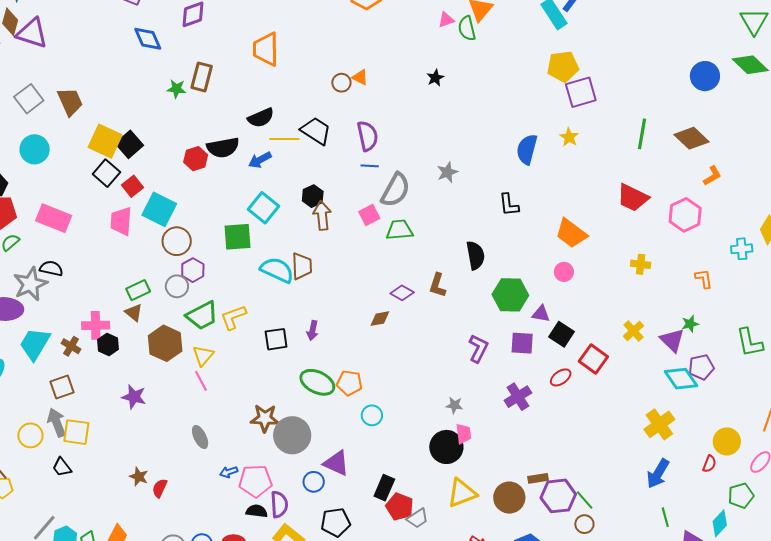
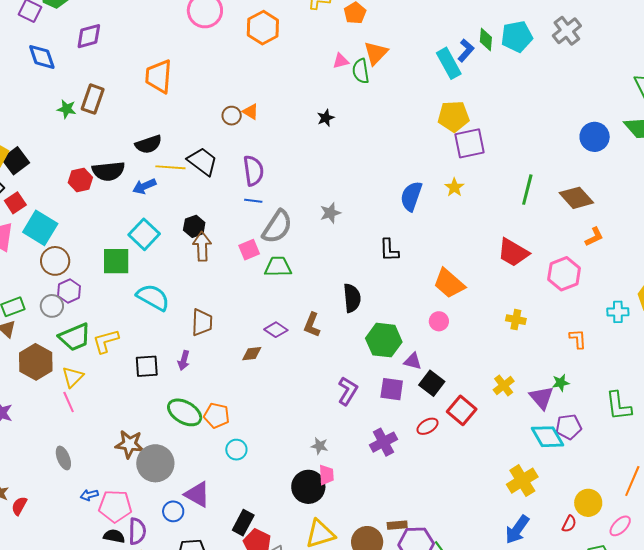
brown trapezoid: (302, 266) -> (202, 322), moved

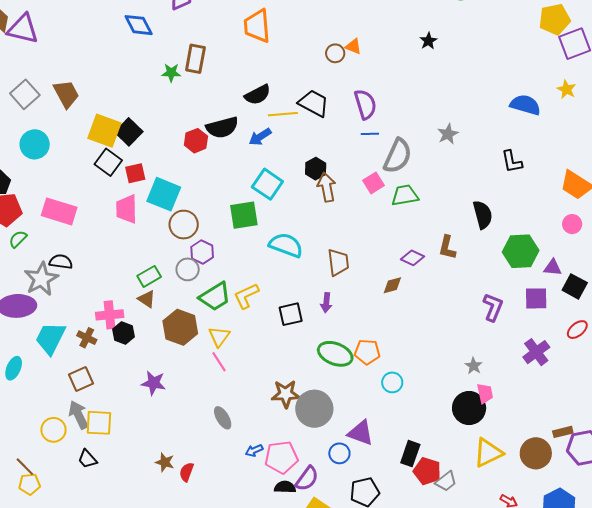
blue semicircle: (411, 196) -> (525, 105), turned 96
red square: (15, 203) -> (135, 173), turned 30
gray star: (319, 446) -> (474, 366), turned 30
purple semicircle: (137, 531) -> (307, 479), turned 44

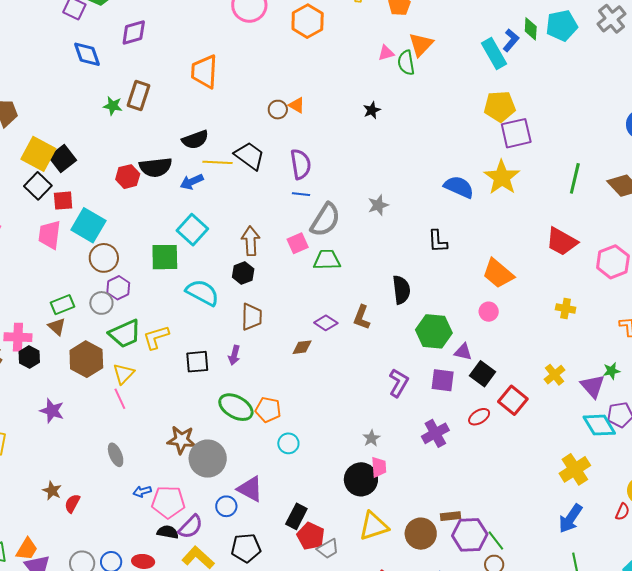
yellow star: (566, 89) -> (502, 177), size x1.8
black hexagon: (316, 169) -> (243, 273), moved

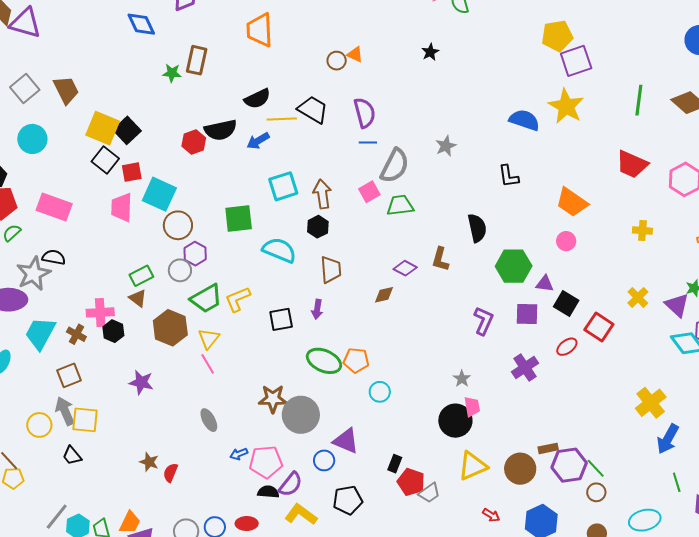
cyan square: (192, 230) -> (283, 186), moved, turned 36
yellow cross: (575, 469) -> (651, 403), moved
black rectangle: (296, 516) -> (395, 464), size x0.7

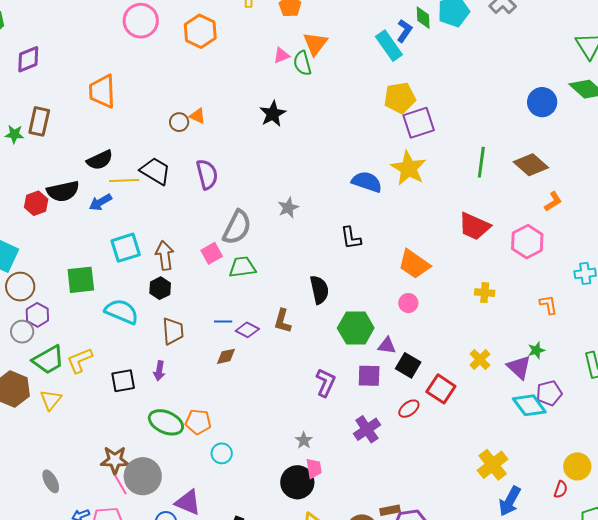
black star: (430, 52) -> (273, 114), size x1.5
blue line: (368, 143) -> (223, 321), moved
pink line: (208, 364) -> (121, 485), moved

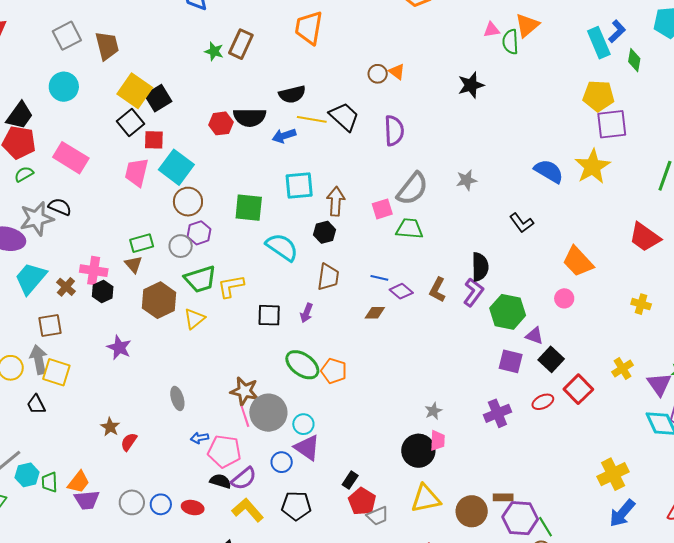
green diamond: (423, 18) -> (634, 60), moved
black L-shape: (351, 238) -> (522, 223), turned -40
purple L-shape: (326, 383) -> (473, 292), moved
cyan circle: (222, 453) -> (303, 424), moved

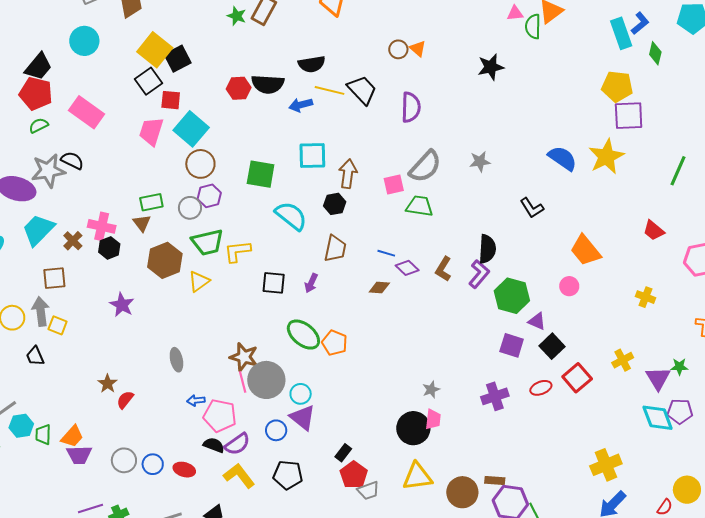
red trapezoid: (645, 237) -> (654, 230), size x0.7
yellow square: (56, 372) -> (58, 325), size x0.7

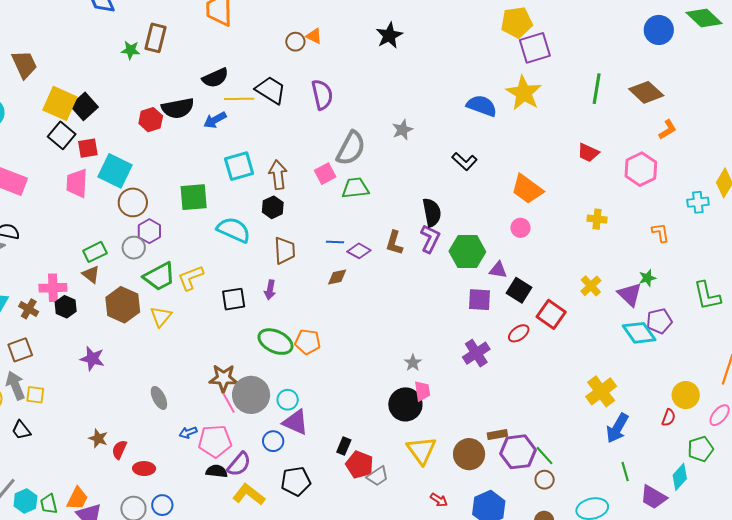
red ellipse: (184, 470) -> (144, 469), moved
yellow triangle: (417, 477) -> (422, 450), turned -44

